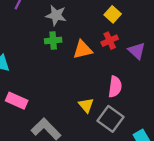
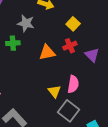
green cross: (53, 40) -> (13, 43), moved
yellow triangle: (86, 105) -> (54, 91), moved

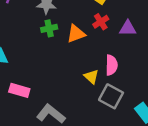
green cross: (13, 43) -> (49, 28), moved
purple triangle: (92, 55) -> (128, 28), turned -35

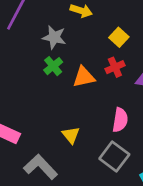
green cross: (49, 28) -> (53, 66), turned -35
yellow triangle: (91, 77) -> (71, 135), moved

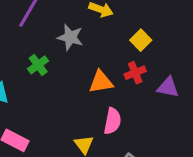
green cross: (53, 66) -> (38, 65), moved
pink semicircle: (120, 120) -> (112, 121), moved

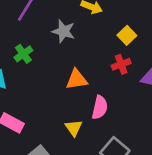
green cross: (38, 65) -> (23, 54), moved
orange triangle: (101, 82) -> (77, 79), moved

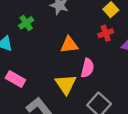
yellow triangle: (74, 128) -> (66, 84), size x1.5

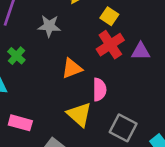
red cross: (106, 33) -> (110, 45), size x1.5

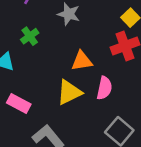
yellow triangle: (79, 114) -> (69, 92), moved, turned 40

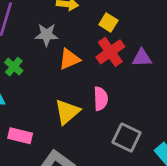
orange triangle: (82, 61) -> (69, 59), moved

